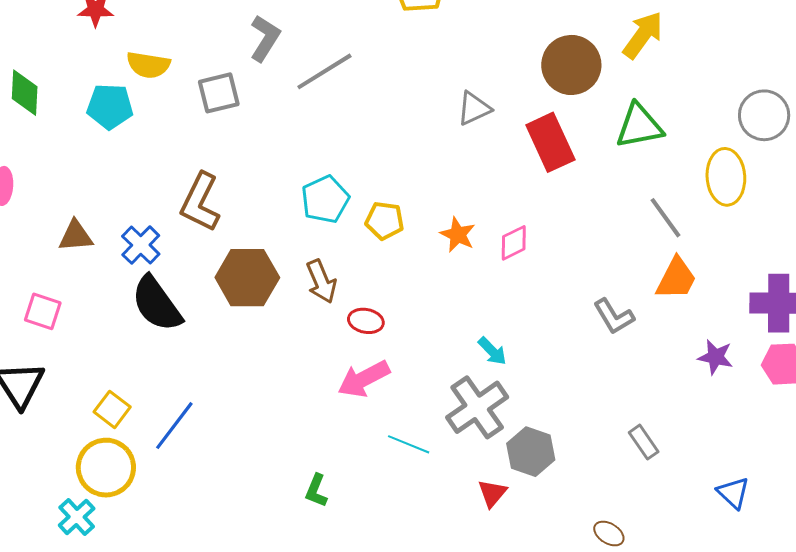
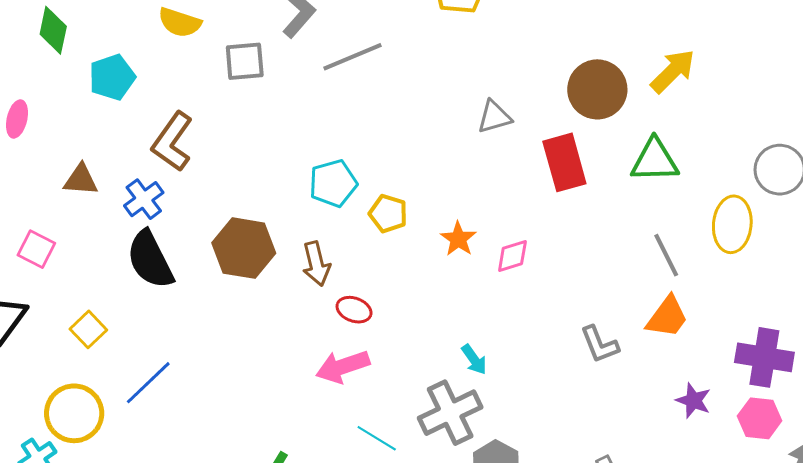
cyan pentagon: (110, 106) -> (112, 77), moved, turned -30
brown L-shape: (200, 202) -> (172, 142), moved
yellow square: (112, 409) -> (88, 329), moved

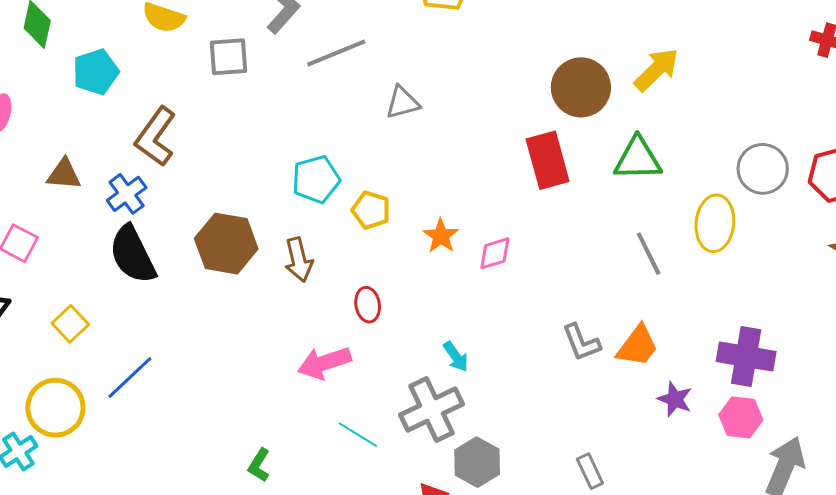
gray triangle: (494, 117) -> (403, 103), moved
red ellipse: (354, 310) -> (368, 305), moved, turned 60
orange trapezoid: (667, 317) -> (637, 346), moved

